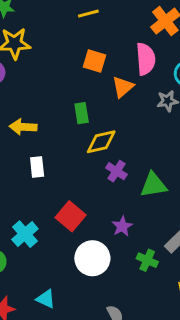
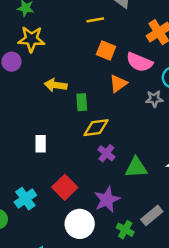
pink semicircle: (146, 59) -> (139, 62), turned 112
orange square: (94, 61) -> (106, 51), moved
yellow arrow: (23, 127) -> (56, 85), moved
purple star: (122, 226) -> (107, 200), size x1.5

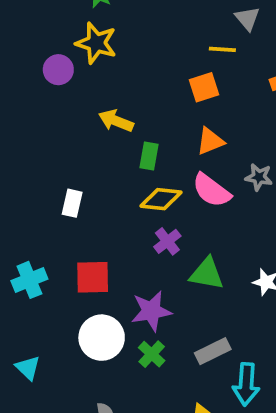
yellow line: (95, 20) -> (222, 49), moved
orange square: (106, 51) -> (204, 87), turned 36
pink semicircle: (139, 62) -> (211, 190), moved
red square: (65, 187) -> (93, 277), turned 30
green cross: (125, 230) -> (152, 354), moved

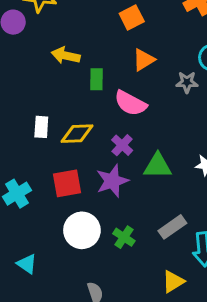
pink semicircle: (211, 190) -> (130, 103), moved
yellow diamond: (161, 199) -> (77, 134), moved
purple star: (151, 311) -> (112, 181), moved

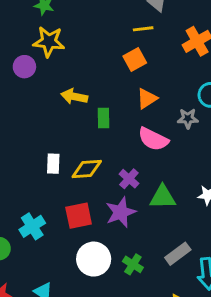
pink semicircle: (130, 103) -> (153, 139), moved

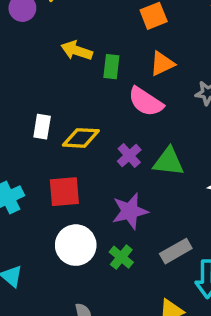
green rectangle: (104, 118) -> (111, 67), moved
pink semicircle: (153, 139) -> (146, 102), moved
green triangle: (163, 197) -> (168, 162), moved
purple star: (121, 212) -> (130, 211), moved

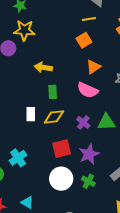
green rectangle: (111, 67) -> (53, 92), moved
red square: (64, 192) -> (62, 149), moved

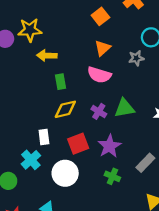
yellow star: (24, 30) -> (30, 30), moved
orange square: (84, 40) -> (100, 16), moved
white rectangle: (31, 114) -> (44, 137), moved
white circle: (61, 179) -> (65, 173), moved

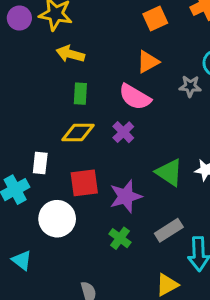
green triangle: (124, 108) -> (169, 172), moved, turned 30
purple cross: (99, 111) -> (123, 132), moved

